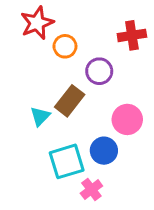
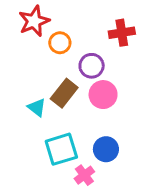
cyan triangle: (40, 116) -> (37, 107), turned -36
pink circle: (127, 119) -> (103, 95), moved
blue circle: (104, 151) -> (106, 149), moved

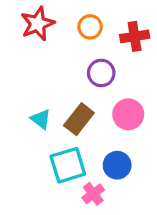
orange circle: (60, 43) -> (90, 27), moved
brown rectangle: (64, 93) -> (79, 119), moved
pink circle: (103, 95) -> (128, 114), moved

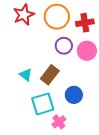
orange circle: (90, 27) -> (57, 17), size x1.6
pink circle: (128, 114) -> (87, 51), moved
blue circle: (117, 165) -> (74, 95), moved

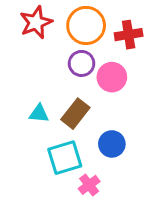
purple circle: (64, 46) -> (81, 63), moved
pink circle: (87, 51) -> (112, 77), moved
cyan triangle: (26, 75) -> (39, 114), turned -32

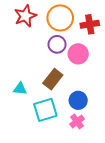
cyan triangle: (39, 114) -> (20, 89), moved
pink cross: (89, 185) -> (77, 121), moved

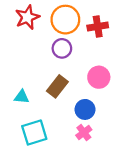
pink circle: (78, 54) -> (99, 77), moved
cyan square: (45, 110) -> (34, 132), moved

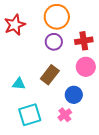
red star: (27, 17) -> (15, 25), moved
red cross: (98, 26) -> (84, 41), moved
pink cross: (84, 132) -> (65, 115), moved

